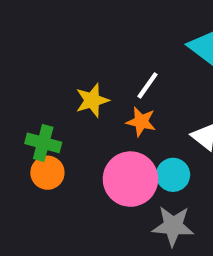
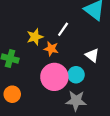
orange star: (141, 122) -> (51, 49), moved
orange circle: (47, 173) -> (12, 94), moved

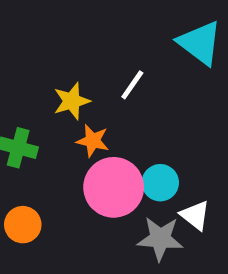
orange star: (51, 49) -> (93, 141), moved
white triangle: (92, 55) -> (195, 215), moved

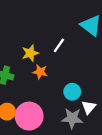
pink circle: (114, 187) -> (29, 116), moved
white triangle: (195, 215) -> (89, 107), turned 32

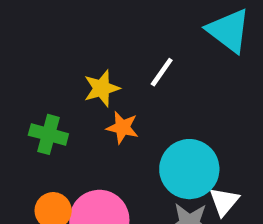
cyan circle: (72, 92) -> (189, 169), size x1.6

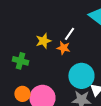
orange star: (122, 128) -> (63, 48), moved

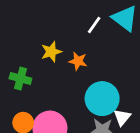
white line: (69, 34) -> (94, 25), moved

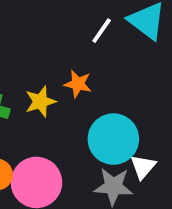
yellow star: (51, 52) -> (40, 102), moved

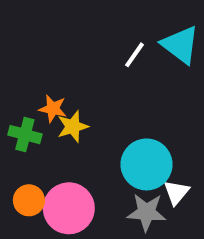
orange star: (78, 84) -> (53, 109), moved

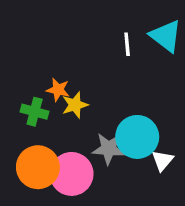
white line: (135, 55) -> (127, 44), turned -40
orange circle: (29, 200) -> (38, 167), size x1.6
gray star: (147, 212) -> (109, 149), moved

